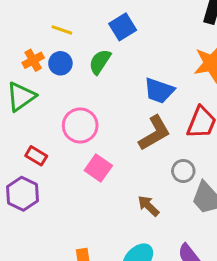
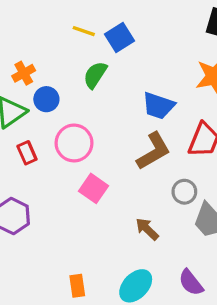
yellow line: (62, 30) -> (84, 31), moved
blue circle: (60, 63) -> (46, 99), moved
red rectangle: (36, 156) -> (27, 153), moved, turned 35

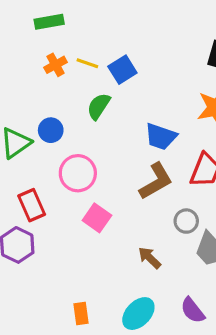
orange cross: (24, 73) -> (55, 65), moved
red rectangle: (27, 153) -> (32, 205), moved, size x1.4

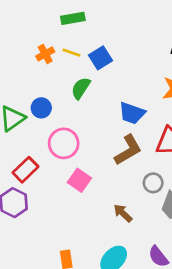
green rectangle: (49, 22) -> (73, 18), moved
red rectangle: (32, 205) -> (25, 170), turned 70

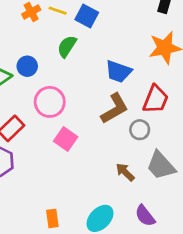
blue square: (100, 58) -> (87, 16), turned -30
gray circle: (153, 183) -> (140, 130), moved
brown arrow: (123, 213) -> (125, 172), moved

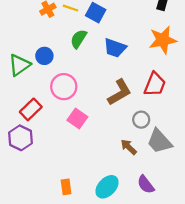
blue trapezoid: (119, 71) -> (115, 48), moved
gray circle: (140, 130) -> (141, 120), moved

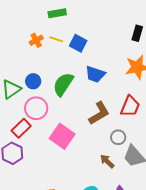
green semicircle: (79, 39) -> (63, 84), moved, size x1.4
pink circle: (64, 87) -> (36, 108), moved
pink square: (77, 118) -> (62, 136), size x1.4

